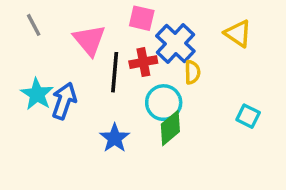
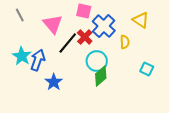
red cross: (143, 62) -> (85, 37), turned -35
black line: (115, 72) -> (68, 43), turned 35
yellow semicircle: (192, 72) -> (125, 42), moved
blue star: (115, 138) -> (54, 82), moved

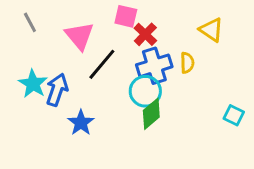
blue cross: (104, 26) -> (154, 66), moved, turned 30
red cross: (85, 37) -> (145, 34), moved
cyan square: (147, 69) -> (234, 115), moved

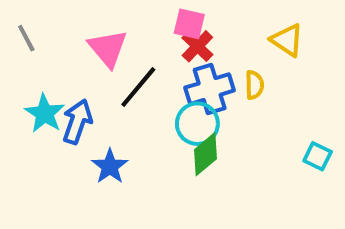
pink square: (126, 16) -> (189, 24), moved
gray line: (30, 22) -> (26, 38), moved

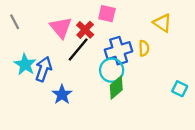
red cross: (197, 46) -> (85, 30), moved

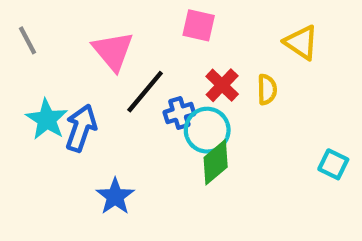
red cross: (85, 30) -> (222, 85), moved
blue cross: (119, 51) -> (179, 113), moved, size x0.6
blue star: (62, 94) -> (115, 196), moved

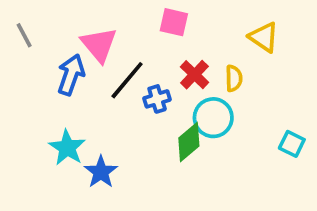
cyan star: (47, 119) -> (67, 148), moved
blue arrow: (81, 128) -> (71, 75), moved
cyan circle: (207, 130) -> (213, 118), moved

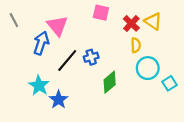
red cross: (194, 75) -> (131, 23), moved
black line: (127, 80) -> (67, 60), moved
cyan circle: (213, 118) -> (148, 68), moved
cyan square: (292, 144) -> (169, 83), turned 32

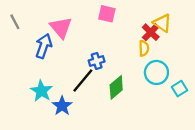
red cross: (131, 23) -> (151, 32), moved
black line: (67, 60) -> (83, 81), moved

